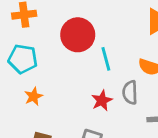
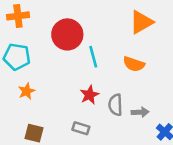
gray semicircle: (130, 92) -> (115, 105), moved

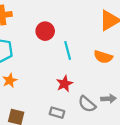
red circle: (67, 34) -> (45, 31), size x0.7
gray semicircle: (115, 105) -> (87, 104), moved, turned -48

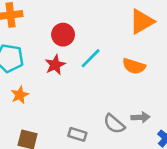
cyan line: (68, 50) -> (91, 58), turned 60
red star: (64, 84) -> (55, 65), moved

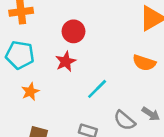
cyan line: (91, 58) -> (97, 89), moved
gray arrow: (140, 117) -> (151, 114), turned 36

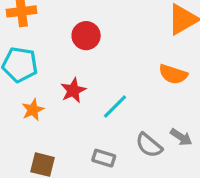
red star: (66, 61) -> (73, 90), moved

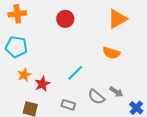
red circle: (86, 36) -> (65, 19), moved
red star: (73, 90) -> (42, 84), moved

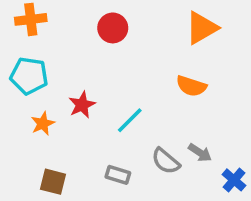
red star: (42, 84) -> (82, 105), moved

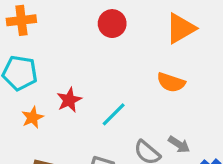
red circle: (113, 28) -> (112, 24), moved

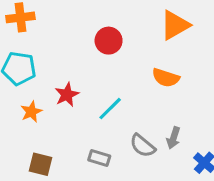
red circle: (112, 24) -> (109, 41), moved
gray arrow: (179, 145) -> (173, 138), turned 75

